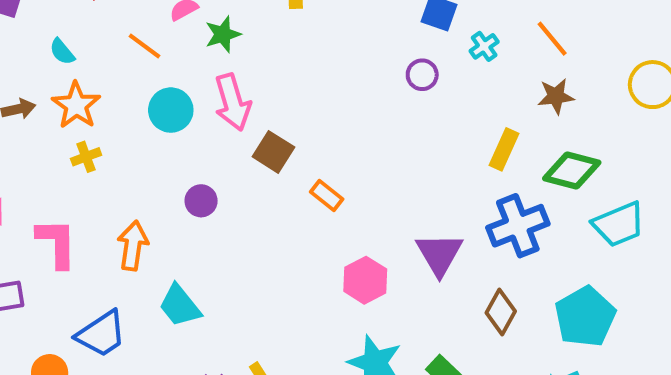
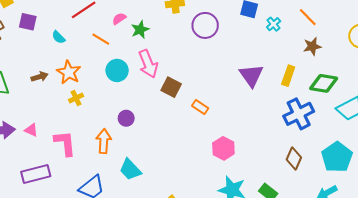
cyan semicircle: (62, 52) -> (58, 37), moved
purple circle: (422, 75) -> (205, 25), moved, size x1.6
purple circle: (201, 201) -> (126, 118), moved
purple triangle: (439, 254) -> (251, 75), moved

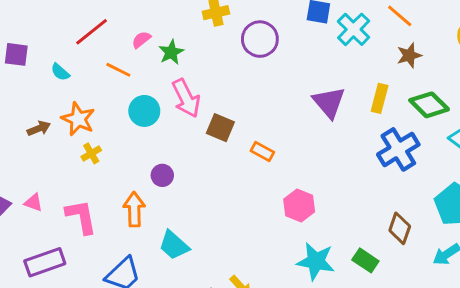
cyan cross: (274, 24) -> (354, 29), size x1.6
green diamond: (324, 83) -> (429, 105), turned 40
brown diamond: (294, 158) -> (400, 228), moved

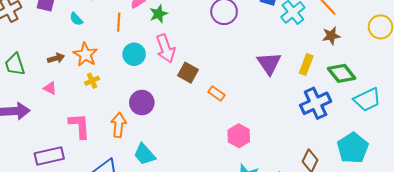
orange line: (118, 70) -> (119, 22), turned 60
purple circle: (162, 175) -> (142, 103), size x1.5
pink triangle: (33, 203) -> (50, 88), moved

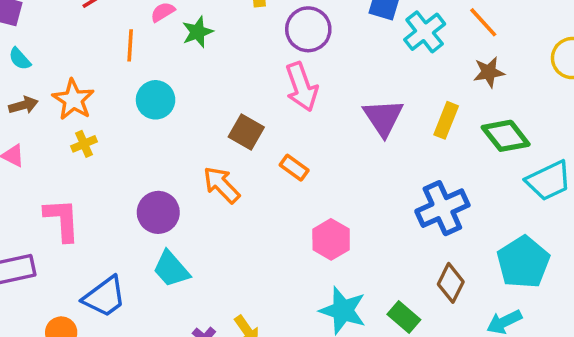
cyan semicircle: (76, 19) -> (20, 59), moved
pink arrow: (166, 48) -> (302, 87), moved
purple circle: (142, 103) -> (158, 212), moved
blue cross: (316, 103) -> (442, 208), moved
orange arrow: (119, 125) -> (222, 185), moved, turned -50

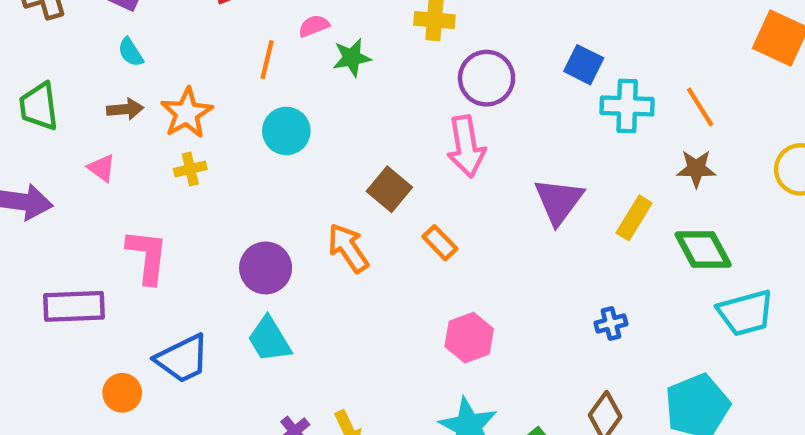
cyan cross: (425, 32) -> (627, 106), turned 30
blue cross: (442, 208) -> (611, 324), size x0.5

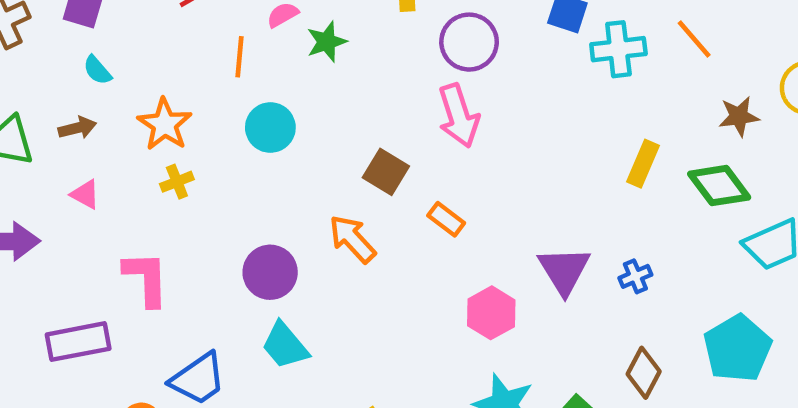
brown arrow: (125, 109) -> (77, 128), moved
brown star: (696, 169) -> (739, 116), moved
purple triangle: (559, 201) -> (564, 270), moved

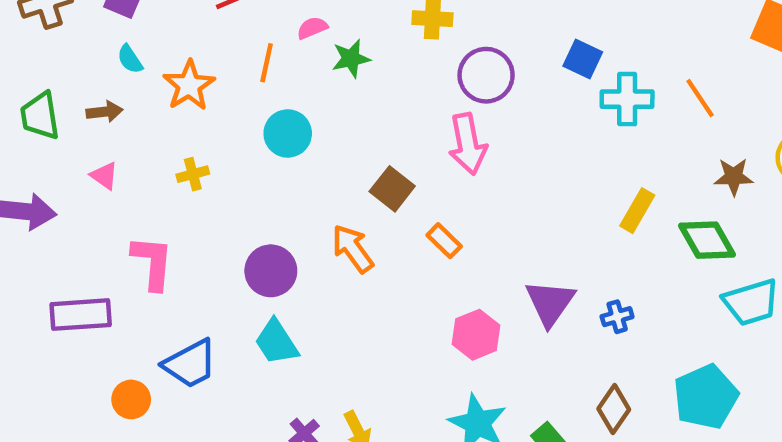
orange star: (165, 124) -> (189, 85), moved

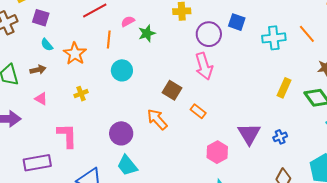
blue square: (583, 59) -> (237, 22), moved

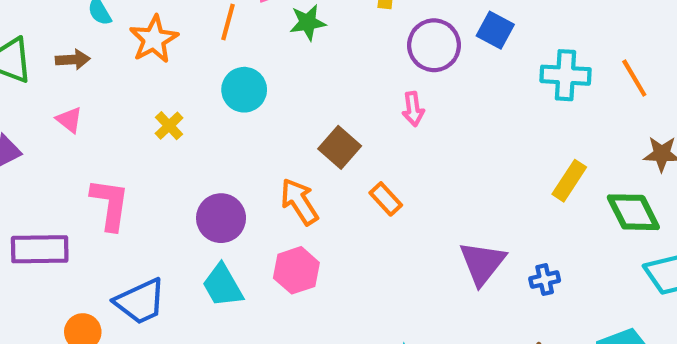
pink arrow: (204, 66) -> (413, 109), size x0.6
yellow cross: (81, 94) -> (169, 126), moved, turned -32
pink hexagon: (217, 152) -> (296, 270), moved

